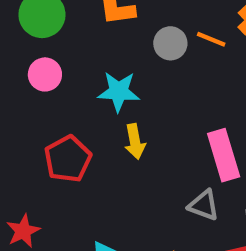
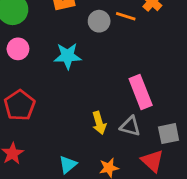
yellow arrow: (135, 141) -> (99, 123), moved
red pentagon: (68, 159) -> (20, 105), moved

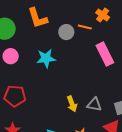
pink rectangle: (141, 92) -> (105, 54), moved
red pentagon: (20, 105) -> (15, 96), turned -30

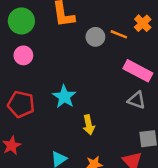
pink rectangle: (105, 54) -> (138, 71), turned -45
cyan star: (46, 58) -> (64, 97), moved, turned 30
gray triangle: (94, 104) -> (136, 100), moved

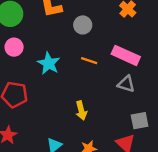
orange line: (119, 34) -> (89, 61), moved
cyan star: (64, 97) -> (49, 63), moved

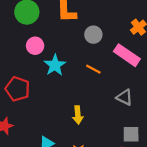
pink circle: (14, 47) -> (35, 46), moved
pink rectangle: (126, 55) -> (127, 55), moved

